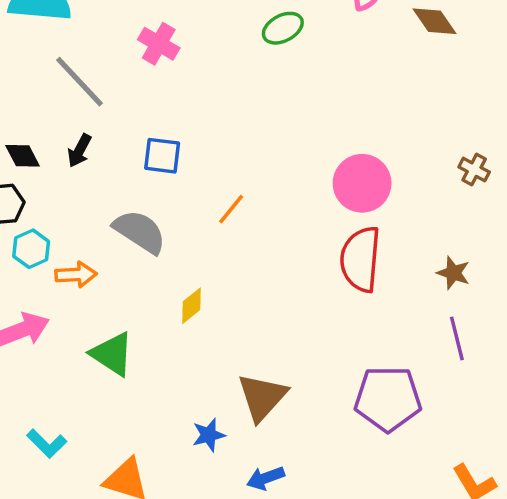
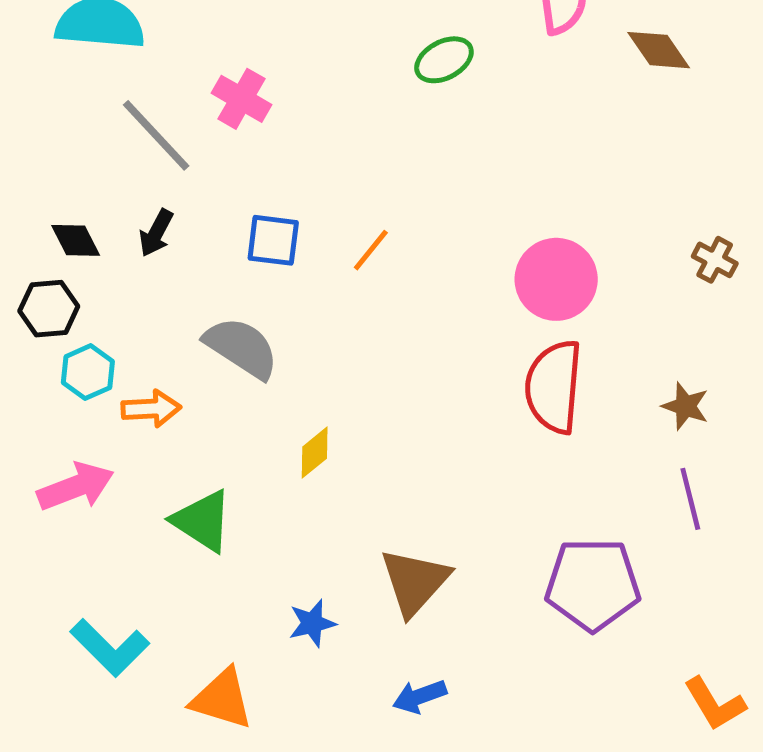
pink cross: (159, 44) -> (241, 99), moved
orange line: (231, 209) -> (371, 250), moved
blue star: (209, 435) -> (312, 623), moved
cyan L-shape: (47, 444) -> (110, 648), size x1.4

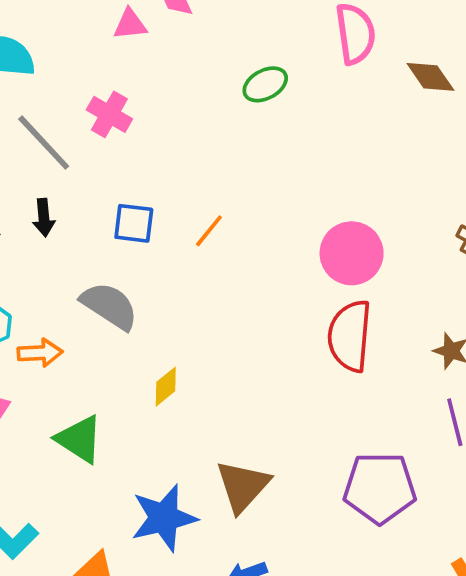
black arrow: (156, 233) -> (44, 218), turned -33
blue star: (312, 623) -> (164, 518), size x1.8

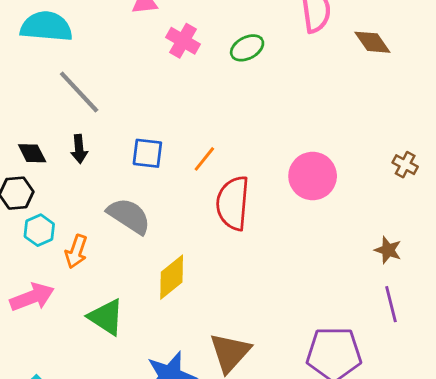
pink cross: (109, 114) -> (183, 41), moved
red semicircle: (350, 336) -> (233, 203), moved
orange arrow: (40, 353) -> (76, 251), turned 112
yellow diamond: (166, 387) -> (172, 277), size x1.5

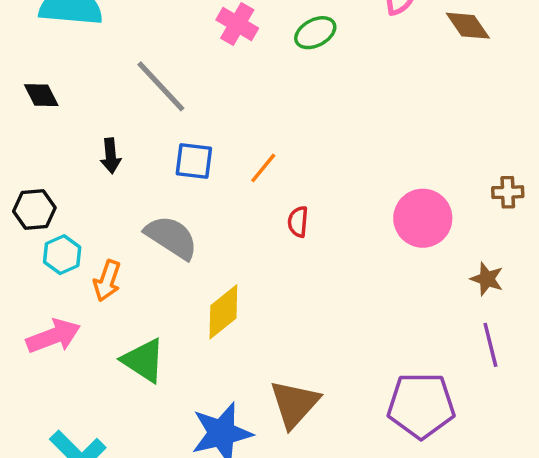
gray line: (79, 92) -> (161, 86), moved
black diamond: (32, 153) -> (41, 95), moved
brown cross: (405, 165) -> (508, 192), moved, turned -30
pink circle: (313, 176) -> (423, 218), moved
red semicircle: (233, 203) -> (298, 222), size x0.5

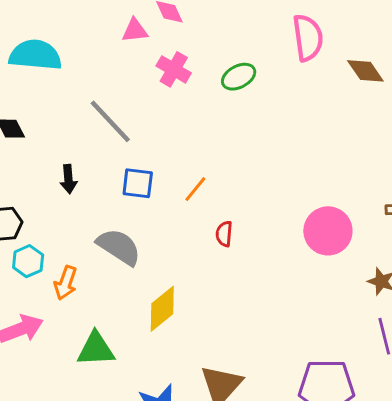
green triangle: (144, 360) -> (96, 349), turned -36

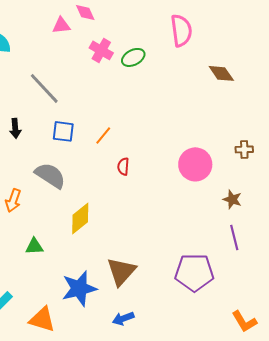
pink cross: (174, 69) -> (101, 50), moved
brown diamond: (365, 71) -> (221, 73), moved
green triangle: (96, 349) -> (34, 246), size x0.7

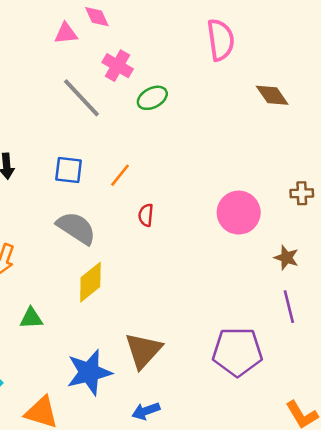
green ellipse: (133, 57) -> (152, 98), moved
gray line: (44, 88) -> (81, 98), moved
gray semicircle: (50, 175) -> (76, 228), moved

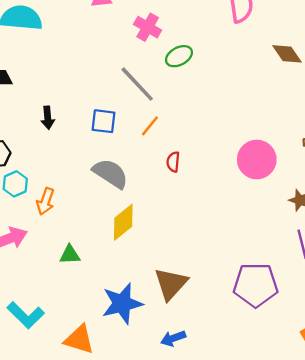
gray line: (81, 98) -> (137, 84), moved

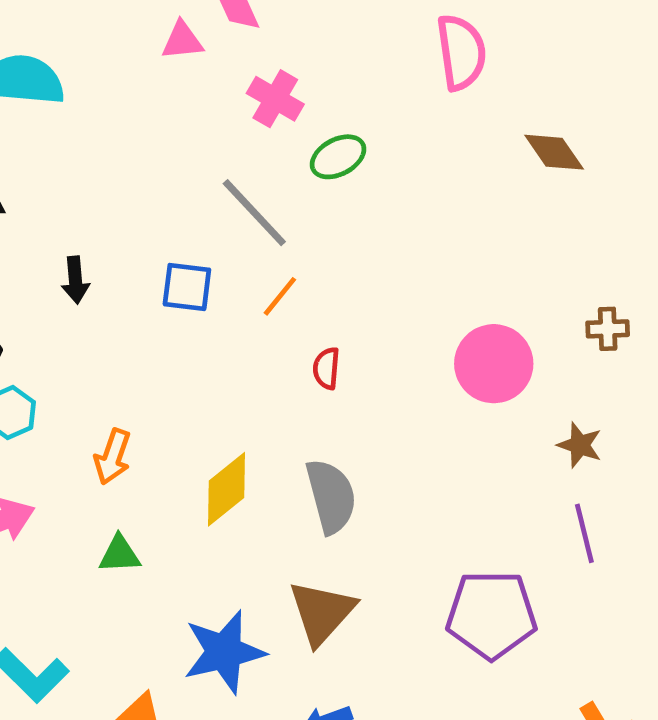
gray semicircle: (110, 173) -> (331, 496), moved, turned 42
orange arrow: (45, 201) -> (113, 457), moved

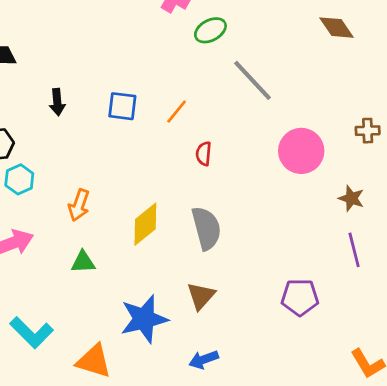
gray line: (254, 213) -> (252, 80), moved
brown triangle: (322, 612) -> (201, 296), size x0.7
purple pentagon: (491, 615) -> (300, 297), size x0.7

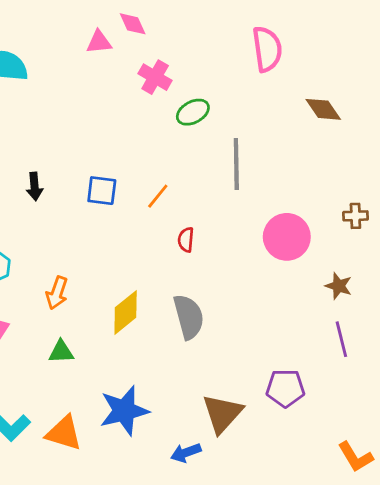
gray line: (252, 80) -> (236, 164), turned 42
brown triangle: (201, 296) -> (222, 413), moved, size x1.4
orange triangle: (94, 361) -> (64, 433), moved

